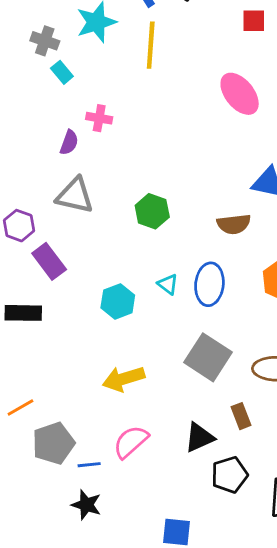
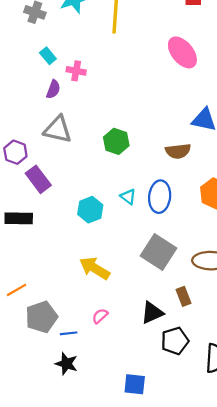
cyan rectangle: (62, 72) -> (48, 56), moved
yellow arrow: (124, 379) -> (95, 268), turned 48
pink semicircle: (131, 442) -> (100, 316), size x0.6

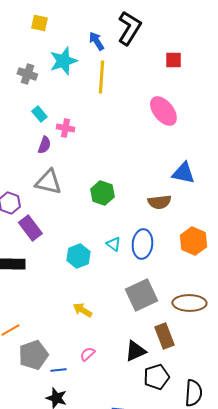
gray square: (159, 252) -> (141, 295), turned 32
yellow arrow: (95, 268) -> (82, 310), size x0.7
brown rectangle: (183, 296) -> (164, 336), size x1.4

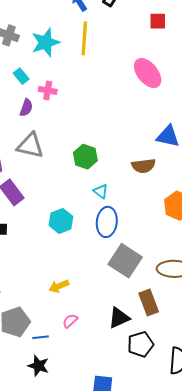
cyan star: (63, 61) -> (46, 42), moved
cyan triangle: (113, 244) -> (101, 191), moved
blue ellipse: (142, 244) -> (107, 222), moved
gray square: (141, 295) -> (125, 261), turned -32
yellow arrow: (82, 310) -> (59, 286), moved, turned -54

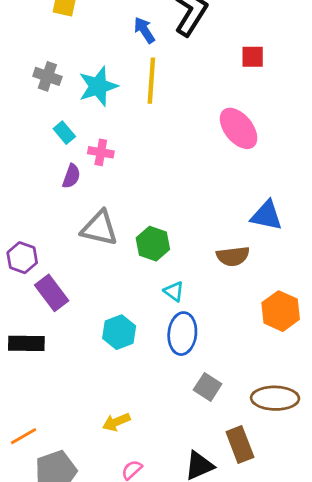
gray triangle: (30, 145) -> (99, 228), moved
gray square: (125, 261) -> (208, 387), size x0.6

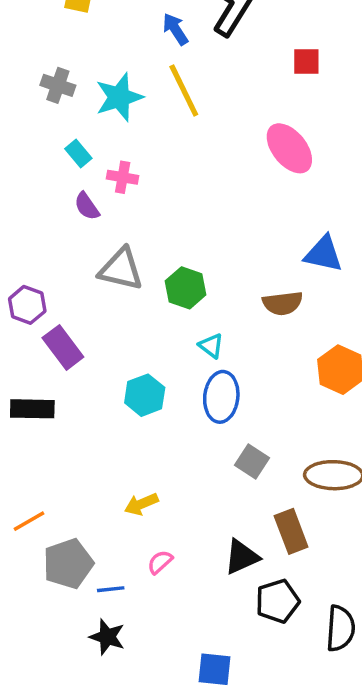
yellow line: (151, 81) -> (184, 90), turned -30
purple semicircle: (71, 176) -> (87, 206), turned 125

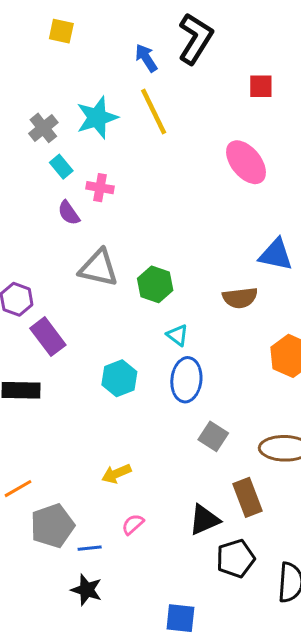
gray cross: (58, 85) -> (43, 128), moved, turned 32

